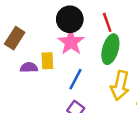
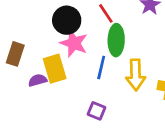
yellow rectangle: (47, 61) -> (55, 69), size x1.5
blue line: (75, 79) -> (101, 68), moved

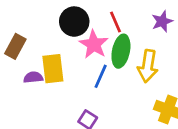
pink star: (74, 43) -> (94, 44), moved
yellow arrow: (136, 75) -> (148, 66), moved

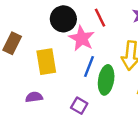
green ellipse: (121, 51) -> (106, 80), moved
purple semicircle: (33, 77) -> (34, 97), moved

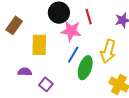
pink star: (82, 38) -> (71, 31), turned -30
purple square: (79, 106) -> (46, 84), moved

